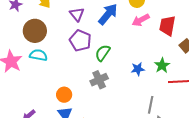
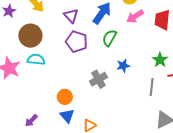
green semicircle: (103, 53) -> (110, 38), moved
blue star: (138, 69) -> (123, 66), moved
gray line: (151, 105) -> (152, 87), moved

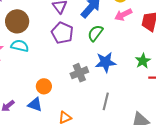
blue star: (123, 66) -> (106, 62), size x1.5
gray line: (152, 87) -> (106, 101), moved
blue triangle: (67, 116) -> (35, 105), moved, turned -35

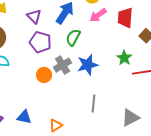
gray cross: (79, 73) -> (63, 65), moved
orange circle: (44, 86) -> (44, 75), moved

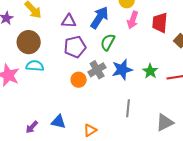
pink arrow: (98, 15) -> (133, 20), turned -36
purple triangle: (34, 16) -> (69, 21), turned -42
purple pentagon: (40, 42) -> (75, 47), turned -30
green star: (124, 58) -> (150, 71), moved

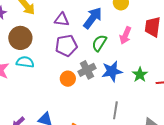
pink arrow: (133, 20) -> (125, 35), moved

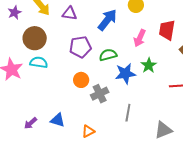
purple triangle: (62, 20) -> (70, 13), moved
green semicircle: (99, 43) -> (108, 55), moved, turned 42
gray cross: (87, 70) -> (100, 94), moved
green star: (140, 75) -> (149, 65), moved

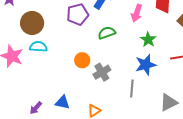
purple pentagon: (80, 47) -> (78, 14), moved
blue star: (125, 74) -> (146, 65), moved

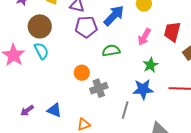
cyan semicircle: (38, 47) -> (41, 51), turned 48

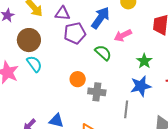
pink arrow: (144, 37) -> (123, 35), moved, turned 42
green semicircle: (111, 51) -> (103, 53), turned 60
gray cross: (99, 88) -> (97, 92), turned 36

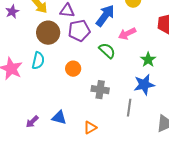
brown circle: (29, 40) -> (48, 33), moved
cyan semicircle: (34, 64) -> (38, 61), turned 48
orange circle: (78, 79) -> (73, 69), moved

